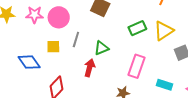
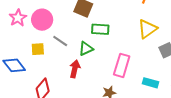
pink star: (35, 15) -> (18, 18), turned -30
green rectangle: (137, 28) -> (100, 29), moved, turned 30
gray line: (76, 39) -> (60, 41), turned -70

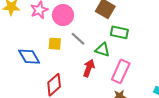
green triangle: (86, 49) -> (103, 50), turned 35
pink rectangle: (122, 65) -> (121, 71), moved

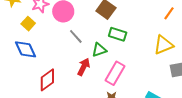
yellow square: (55, 44) -> (28, 24), moved, turned 32
green triangle: (103, 50) -> (99, 50), turned -42

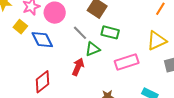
gray line: (76, 36) -> (80, 33), moved
blue diamond: (26, 49) -> (42, 40), moved
pink rectangle: (115, 73) -> (127, 62), moved, turned 45

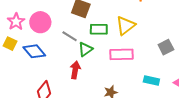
yellow triangle: (157, 41) -> (126, 26), moved
pink rectangle: (127, 62) -> (122, 54), turned 30

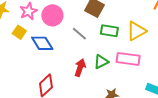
green triangle: (85, 49) -> (101, 62), moved

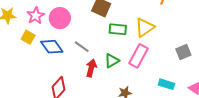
gray line: (79, 34) -> (82, 47), moved
pink rectangle: (128, 59) -> (139, 56), turned -65

